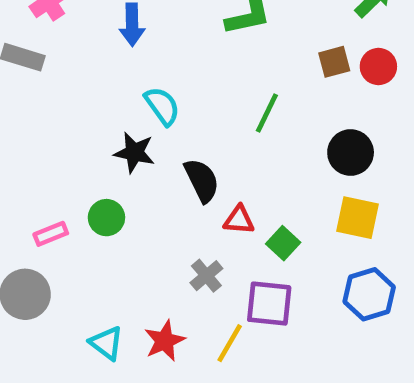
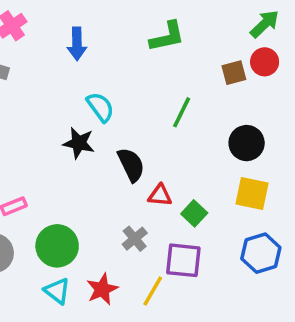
red circle: (378, 66) -> (265, 62), moved
green circle: (106, 218) -> (57, 246), moved, size x1.5

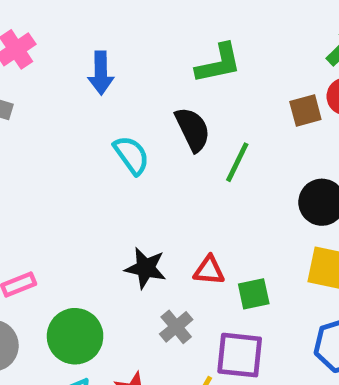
black star: (79, 143) -> (146, 268), moved
black semicircle: (131, 165) -> (193, 129), moved
green square: (194, 213) -> (254, 294), turned 35

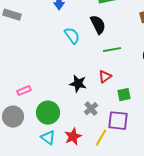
green line: (237, 162) -> (112, 50), moved, turned 54
red triangle: (209, 270) -> (105, 77), moved, turned -40

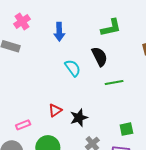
red triangle: (105, 77) -> (55, 110), moved
black star: (78, 84) -> (79, 118), turned -30

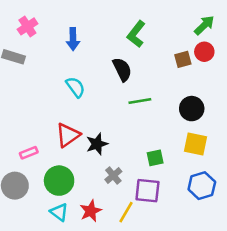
green L-shape: (111, 28) -> (136, 34), turned 140
cyan semicircle: (73, 68) -> (75, 87), moved
red triangle: (55, 110) -> (68, 135), size x1.5

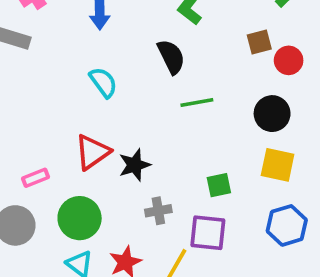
red circle: (204, 52) -> (289, 60), moved
gray cross: (113, 176) -> (158, 211), turned 30

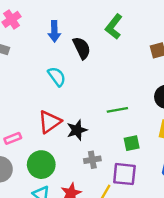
black semicircle: (171, 57) -> (82, 48), moved
green line: (197, 103) -> (117, 110), moved

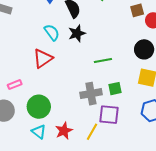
red triangle: (50, 122) -> (43, 58), moved
black star: (77, 130) -> (77, 33), moved
gray cross: (92, 160) -> (91, 94), moved, size x1.5

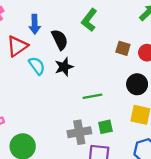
brown square: (137, 10) -> (123, 48), moved, turned 32
red triangle: (43, 58) -> (17, 46), moved

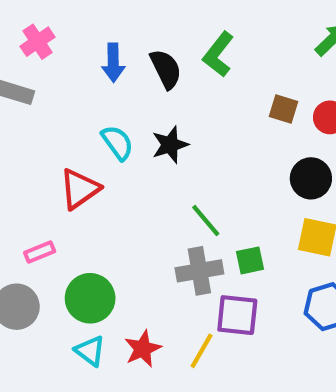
black semicircle: (60, 40) -> (166, 69), moved
red triangle: (17, 46) -> (80, 189), moved
green line: (92, 96) -> (206, 220), moved, turned 60

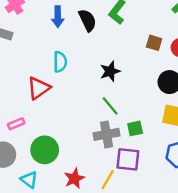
cyan semicircle: (117, 143) -> (60, 62), turned 36
black star: (170, 145) -> (110, 71), moved
cyan triangle: (90, 351) -> (29, 180), moved

